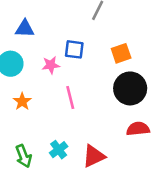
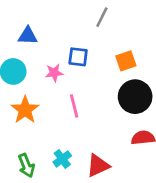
orange star: (22, 101) -> (25, 110), size x1.5

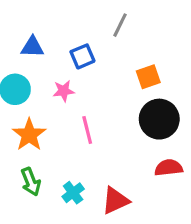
blue square: (78, 57) -> (82, 56), moved, turned -30
green arrow: (26, 166) -> (31, 182), moved

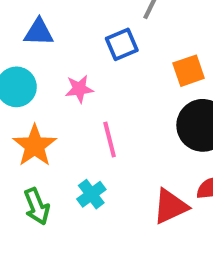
blue square: (82, 56) -> (122, 44), moved
cyan cross: (73, 193) -> (91, 194), moved
red triangle: (115, 201) -> (170, 206), moved

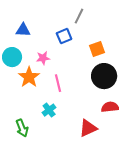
orange star: (35, 146) -> (29, 77), moved
green arrow: (37, 206) -> (22, 128), moved
red triangle: (170, 206) -> (88, 128), moved

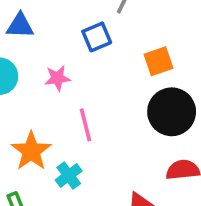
orange star: (29, 77) -> (31, 151), moved

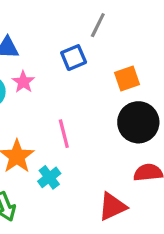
pink star: (57, 78) -> (23, 82), moved, turned -30

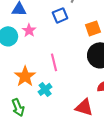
red triangle: (112, 207) -> (84, 107), turned 42

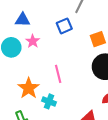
cyan cross: (45, 89) -> (49, 101), turned -32

